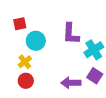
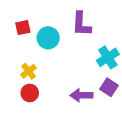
purple L-shape: (71, 34) -> (81, 24), moved
cyan circle: (36, 41) -> (48, 38), moved

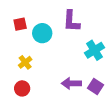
purple square: (109, 87) -> (96, 86), moved
red circle: (30, 93) -> (22, 88), moved

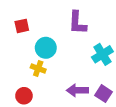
cyan circle: (42, 33) -> (46, 48), moved
yellow cross: (25, 62) -> (38, 68), moved, turned -32

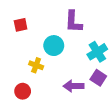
cyan circle: (46, 48) -> (54, 46), moved
purple square: (104, 94) -> (98, 78), moved

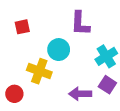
yellow cross: (36, 65) -> (39, 71), size x1.5
red circle: (23, 91) -> (14, 94), moved

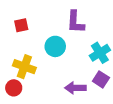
yellow cross: (39, 71) -> (24, 67), moved

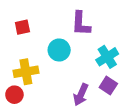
yellow cross: (24, 67) -> (26, 72), turned -30
purple arrow: (75, 88) -> (81, 95), turned -66

